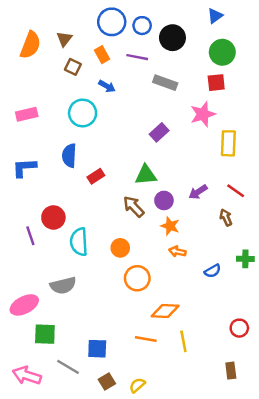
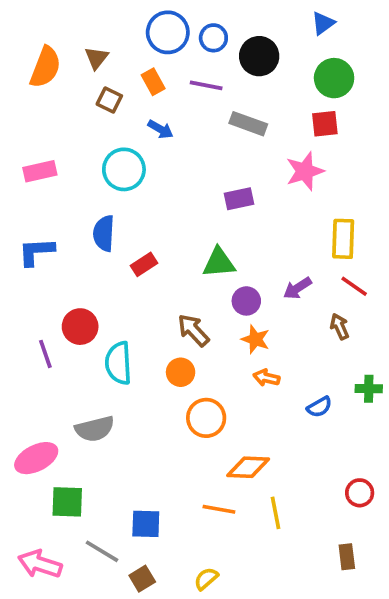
purple rectangle: (159, 132) -> (239, 199), turned 30
yellow rectangle: (228, 143) -> (343, 239), moved
brown arrow: (134, 207) -> (193, 330), moved
brown square: (107, 382) -> (142, 579), moved

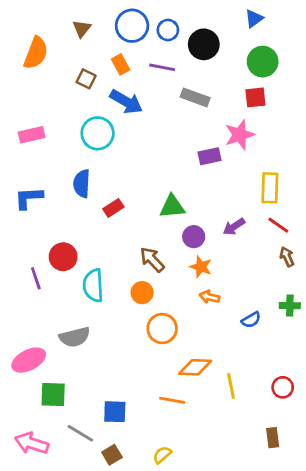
brown triangle: (97, 58) -> (82, 29), moved
blue arrow: (160, 129) -> (126, 102), size x1.6
purple rectangle: (239, 199) -> (209, 156), moved
brown arrow: (340, 327) -> (287, 257), moved
yellow line: (276, 513) -> (231, 386), moved

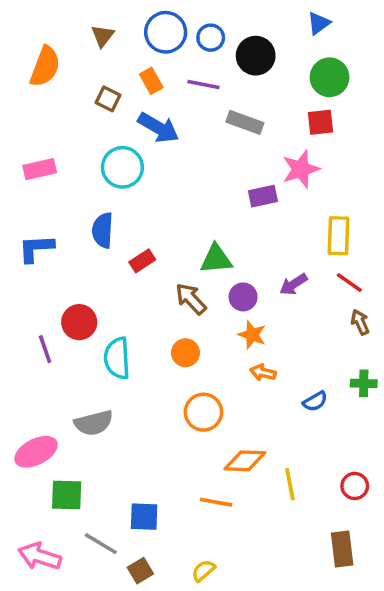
brown arrow: (152, 260) -> (191, 299), moved
orange circle: (142, 293) -> (185, 353), moved
brown rectangle: (273, 438) -> (342, 549), size x1.4

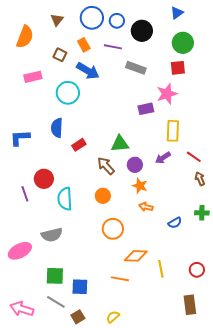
pink rectangle: (40, 169) -> (33, 77), moved
yellow rectangle: (339, 236) -> (173, 131), moved
green square: (67, 495) -> (55, 276), moved

